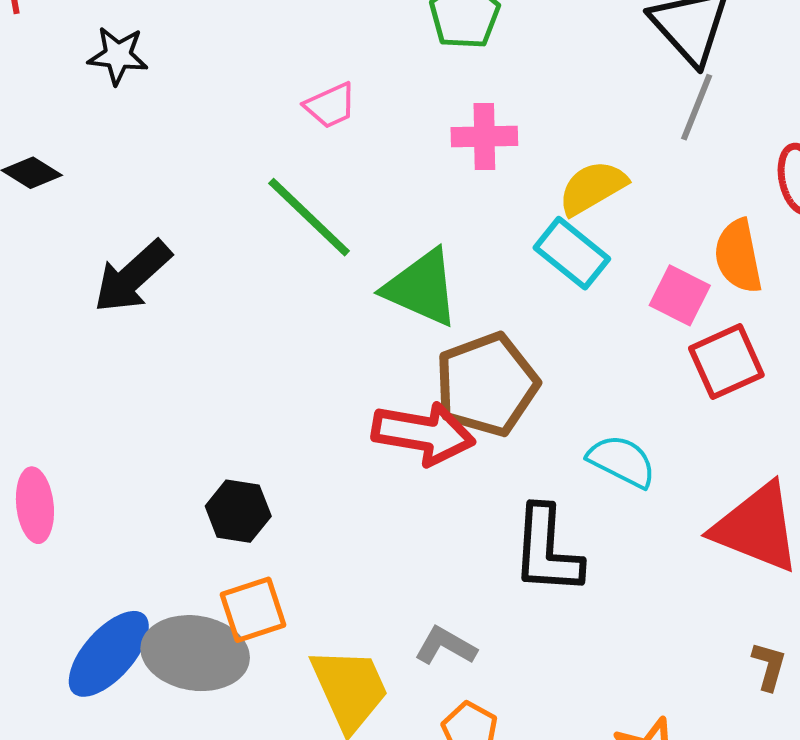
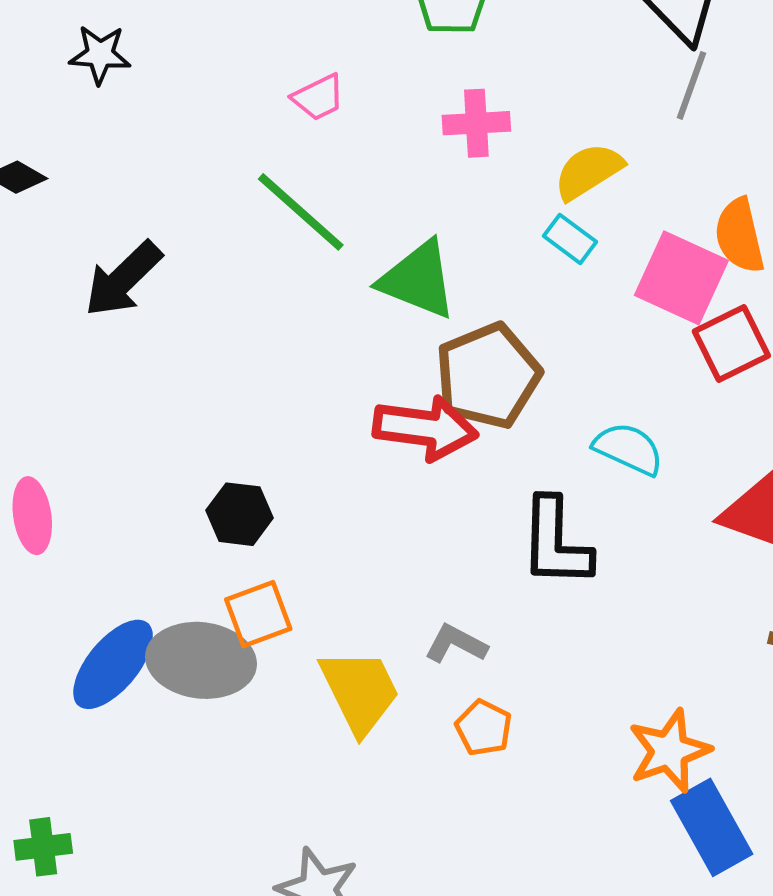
cyan rectangle: (572, 253) -> (570, 239), size x0.7
pink square: (680, 295) -> (681, 278), size x1.5

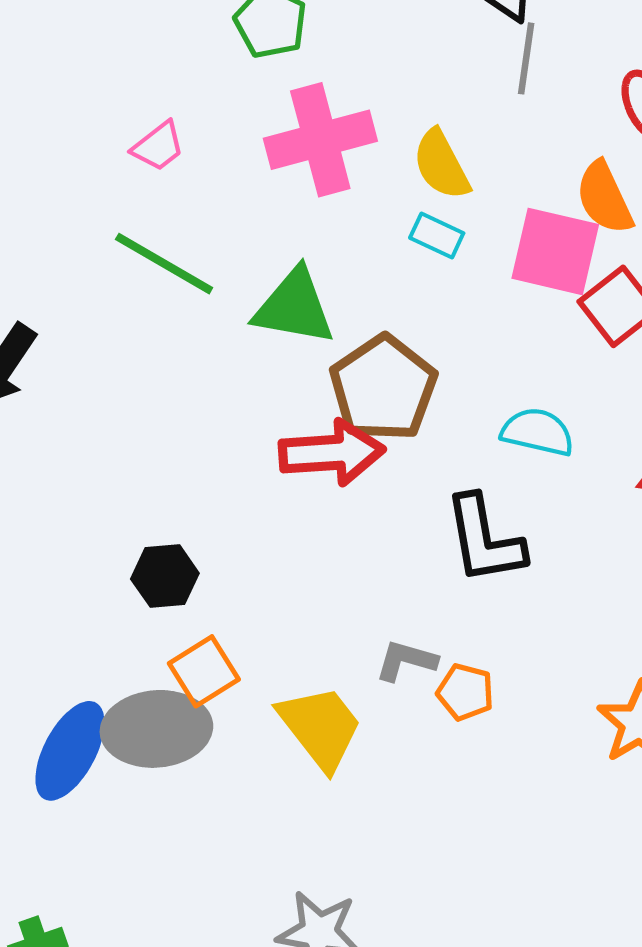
pink cross: (476, 123) -> (320, 140), size x1.6
yellow semicircle: (588, 171) -> (441, 165), turned -74
orange pentagon: (484, 728) -> (465, 692), moved

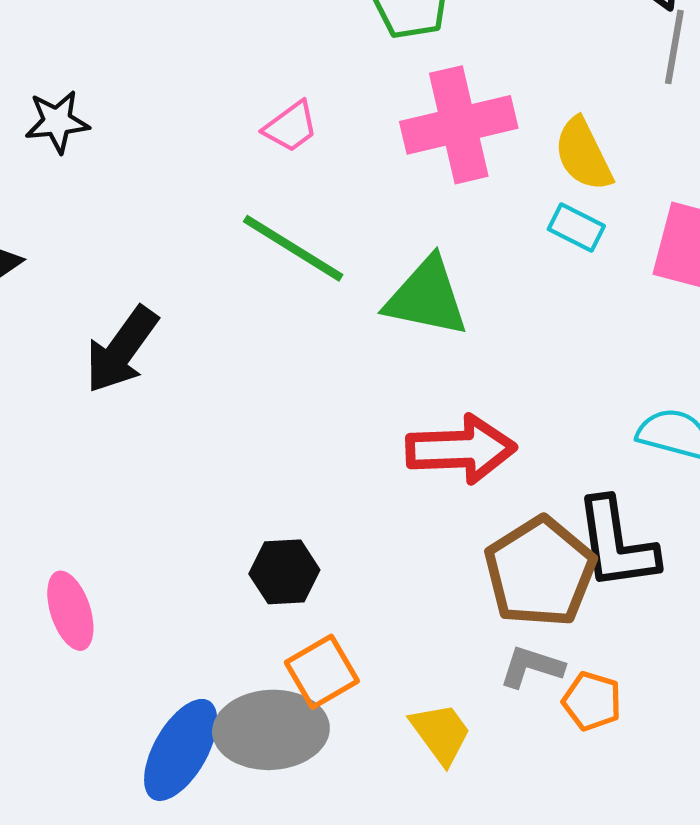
brown pentagon: (383, 388) -> (540, 572), moved
yellow trapezoid: (320, 727) -> (441, 733), size x0.7

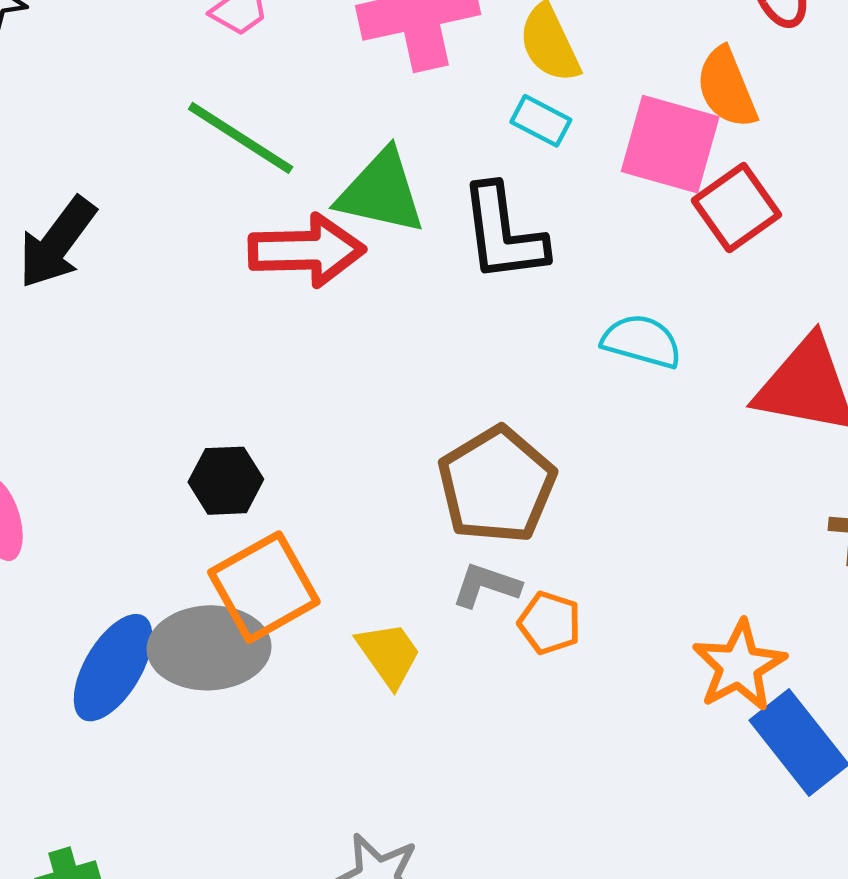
red arrow: (461, 449) -> (307, 250), moved
black L-shape: (616, 544) -> (503, 233), moved
orange square: (322, 672) -> (264, 587), size x1.4

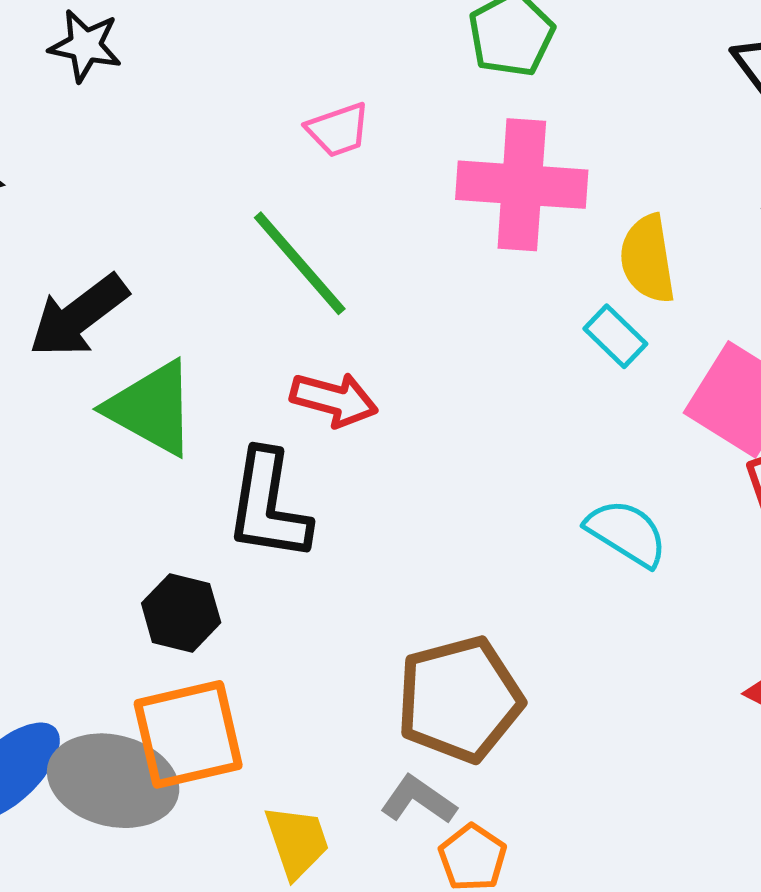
green triangle: (381, 192) -> (151, 408), moved
black L-shape: (503, 233) -> (268, 506), moved
red arrow: (307, 250) -> (334, 399), size x0.7
cyan semicircle: (642, 341) -> (627, 533), moved

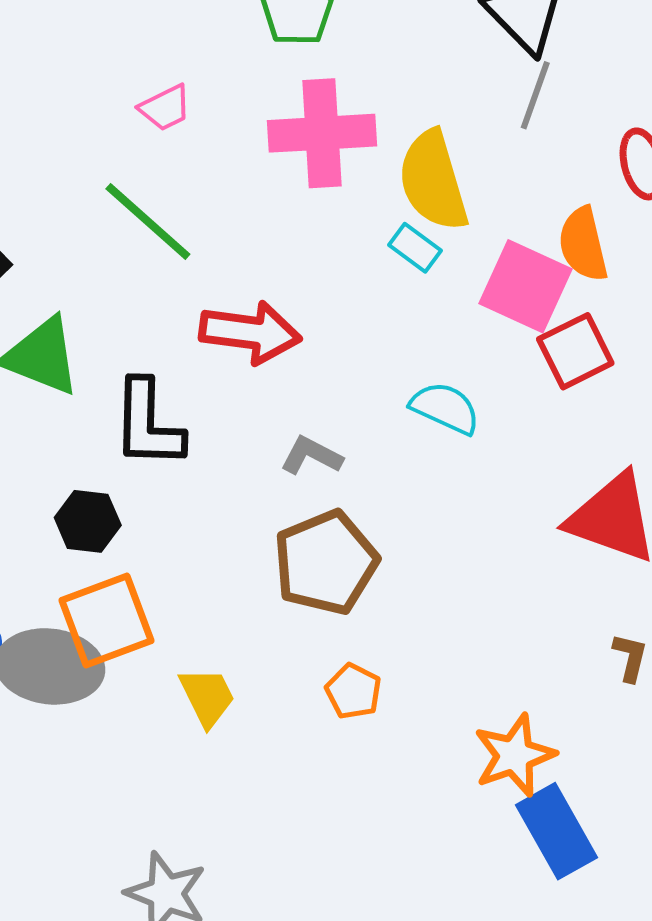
yellow semicircle: (648, 259) -> (433, 181), size x1.4
red arrow: (334, 399) -> (250, 332), moved, size x1.4
gray L-shape: (418, 800) -> (311, 456), moved

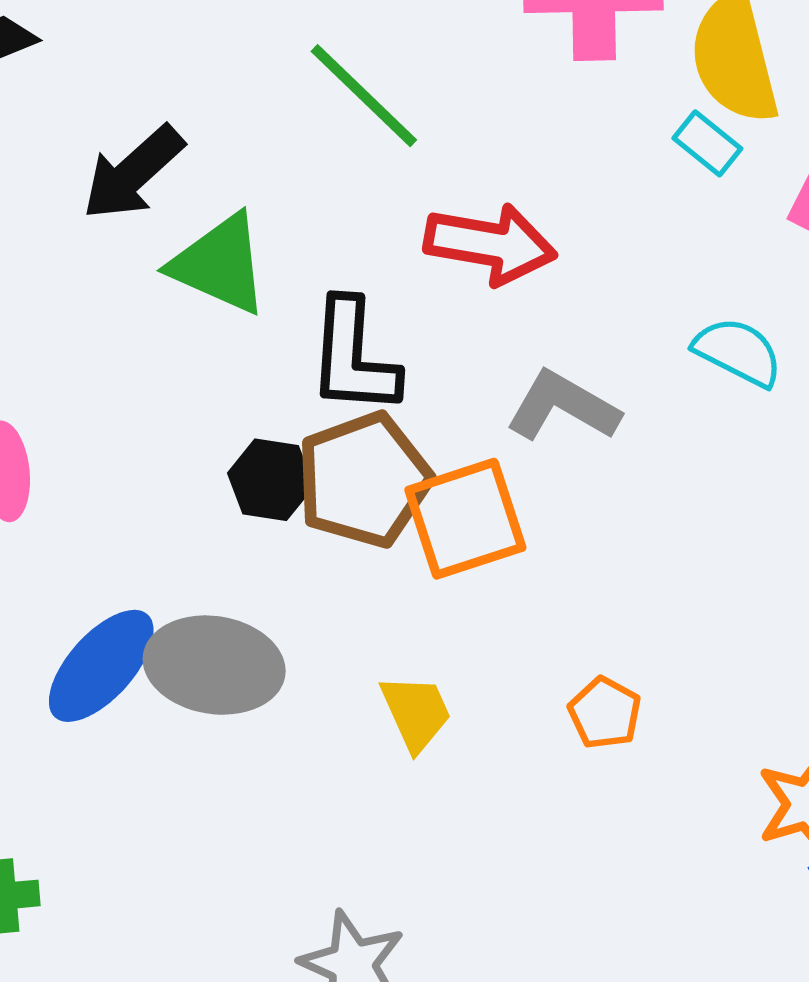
gray L-shape: (311, 456) -> (563, 406), size x1.4
brown pentagon: (326, 563) -> (364, 480), moved
orange square: (107, 620) -> (465, 519), moved

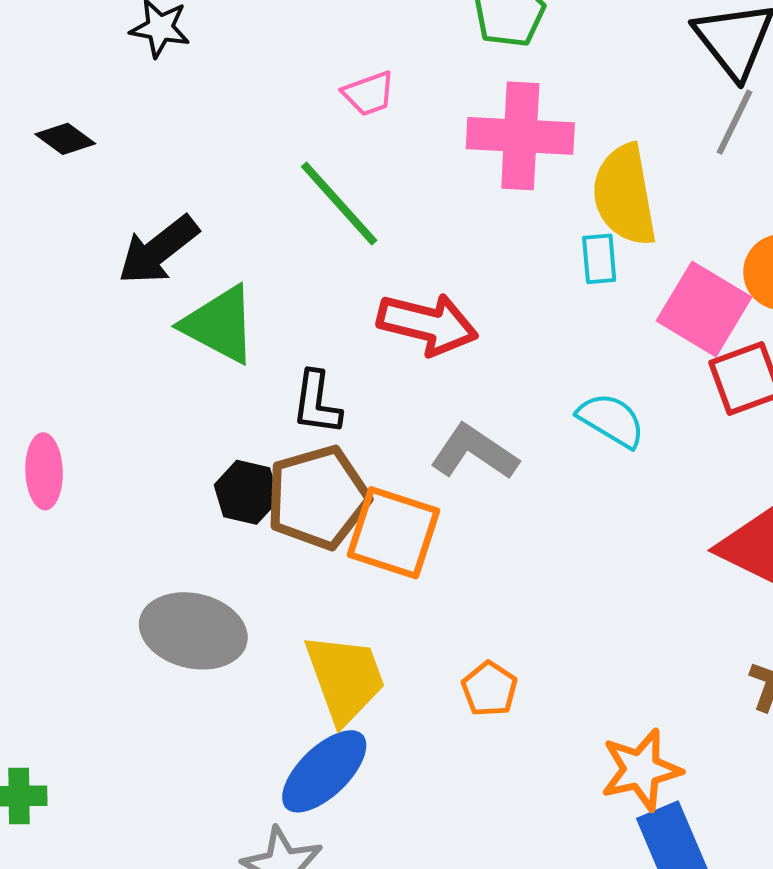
cyan rectangle: (707, 143) -> (599, 259), turned 42
black L-shape: (353, 357) -> (317, 403), size x0.7
orange square: (465, 519) -> (393, 533), turned 32
blue ellipse: (101, 666) -> (324, 771), moved
yellow trapezoid: (416, 713) -> (345, 678), size x1.5

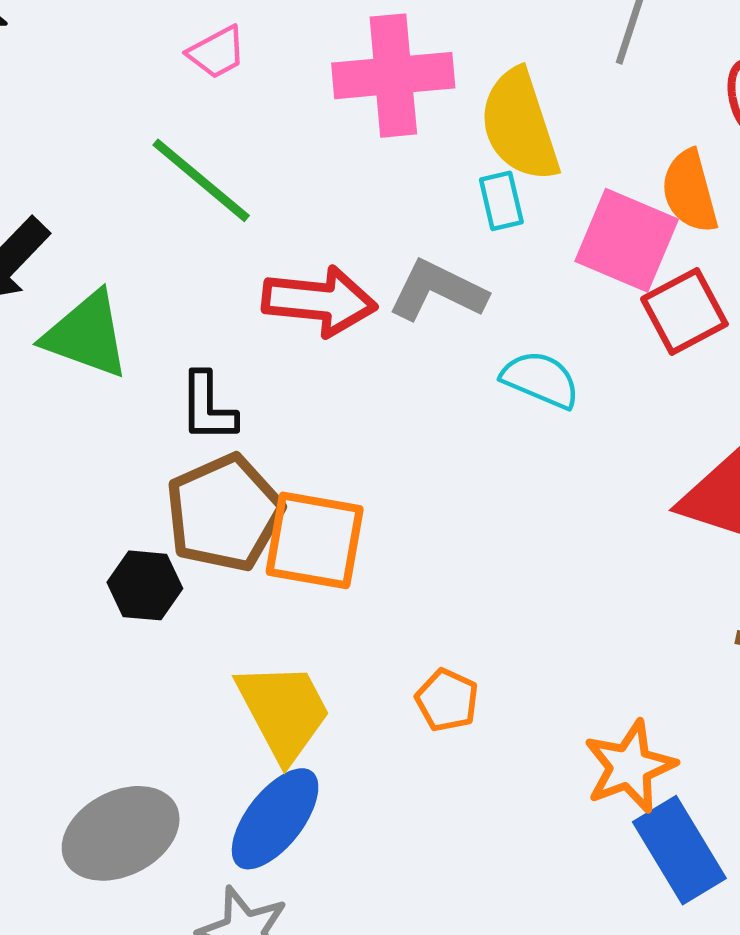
gray L-shape: (474, 452) -> (438, 291), moved
black hexagon: (247, 492) -> (145, 585), moved
gray ellipse: (193, 631) -> (121, 833), moved, turned -32

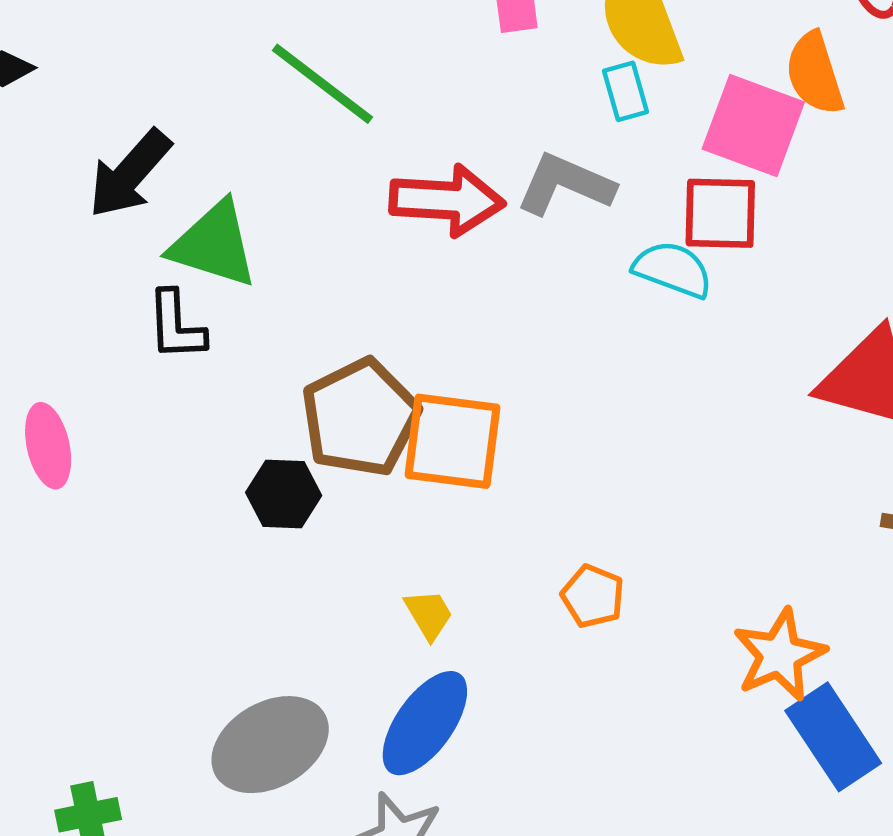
red square: (684, 311) -> (720, 213), moved, turned 32
black L-shape: (208, 407) -> (176, 326), moved
yellow trapezoid: (284, 711) -> (429, 614), size x0.5

